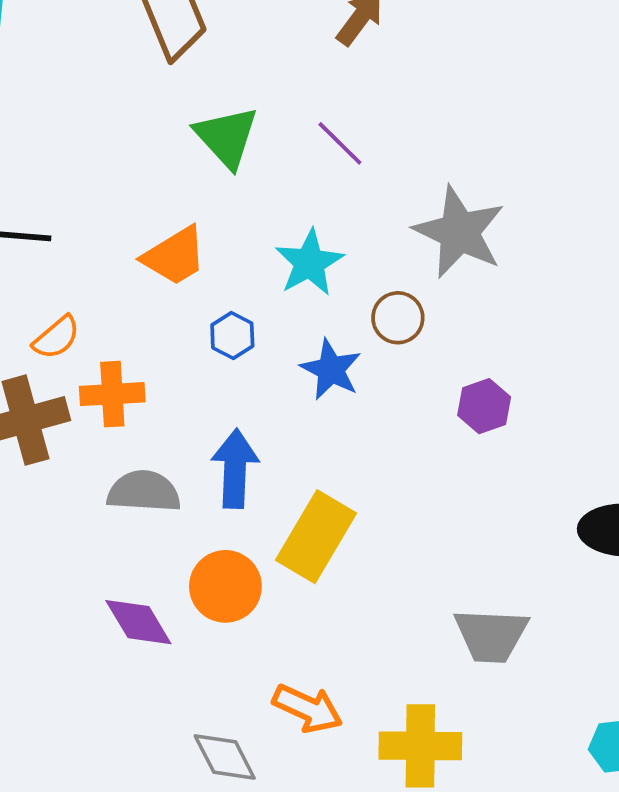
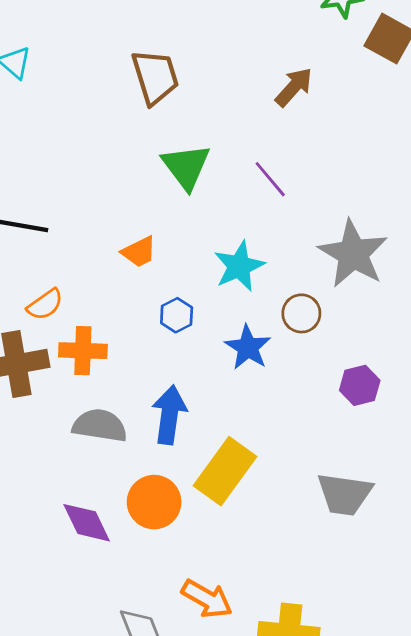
orange trapezoid: (175, 256) -> (139, 252), size x0.7
gray trapezoid: (491, 635) -> (344, 494), moved

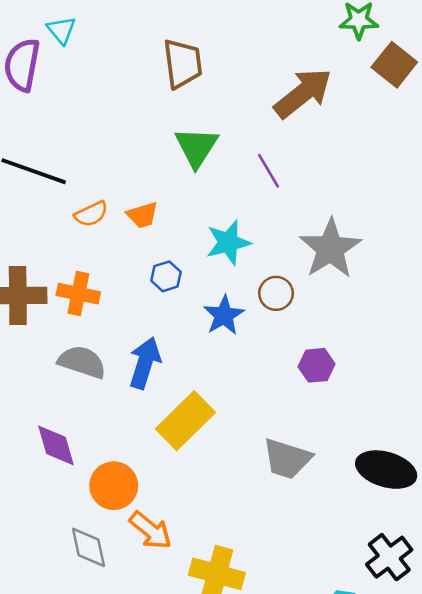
brown arrow: (294, 87) -> (303, 93), size x1.6
orange semicircle: (45, 305) -> (91, 214), moved
orange circle: (154, 502) -> (114, 486), moved

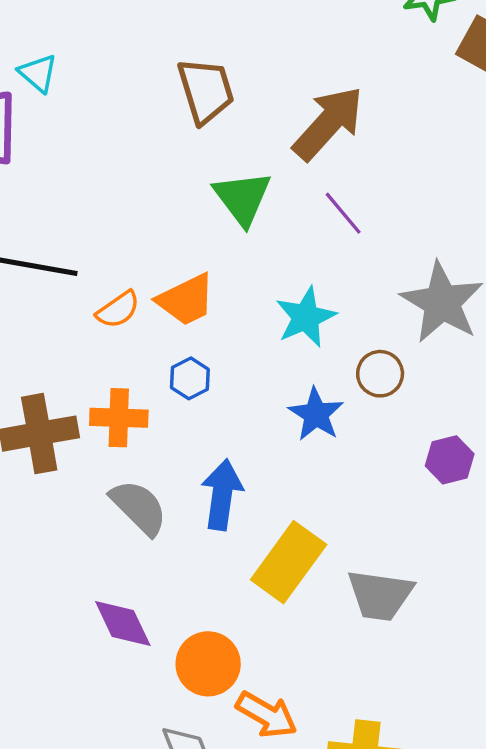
brown arrow: (303, 93) -> (328, 123), moved
orange trapezoid: (142, 215) -> (186, 300), size x1.4
blue hexagon: (166, 276) -> (190, 378), moved
gray semicircle: (82, 362) -> (139, 507), turned 36
gray trapezoid: (287, 459) -> (380, 595), moved

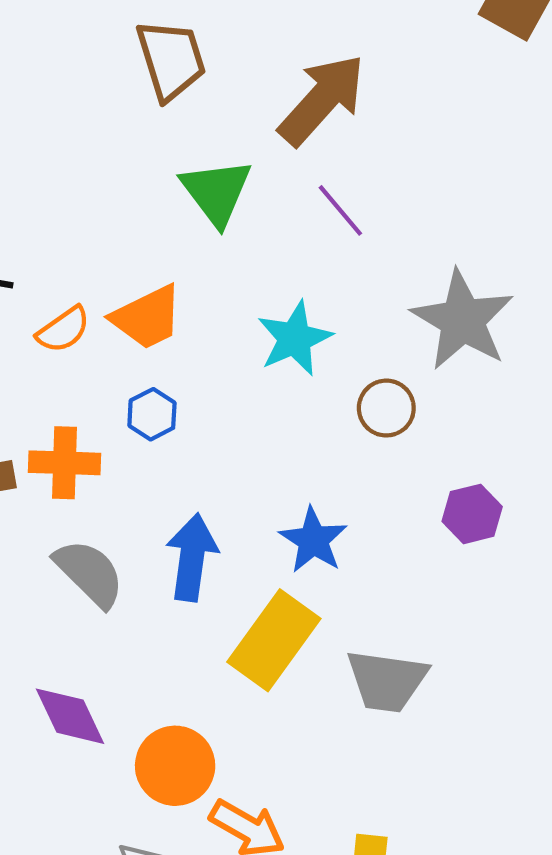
blue star: (316, 414) -> (313, 540), moved

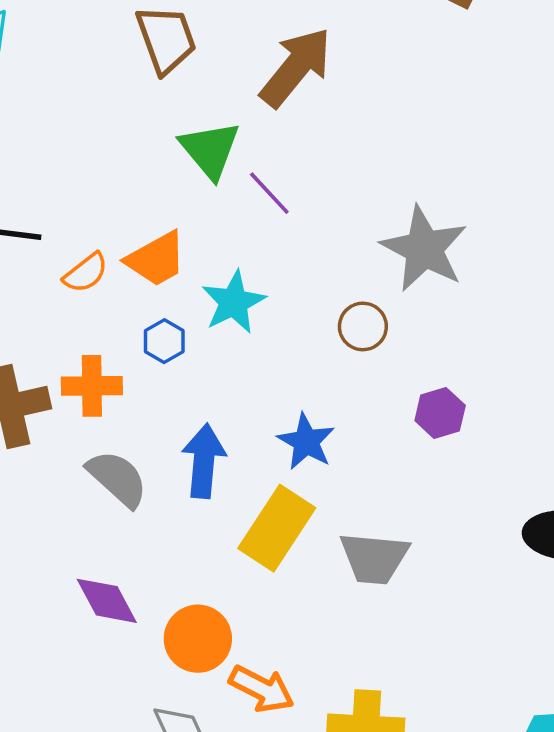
purple line: (340, 210) -> (269, 193), moved
cyan star: (295, 338) -> (234, 302), moved

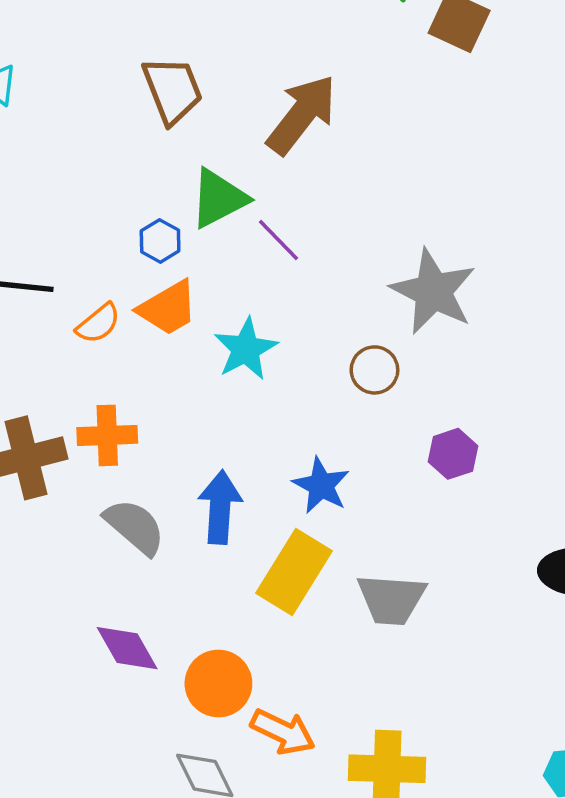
green triangle: (210, 150) -> (219, 198), turned 44
blue hexagon: (164, 341) -> (160, 241), moved

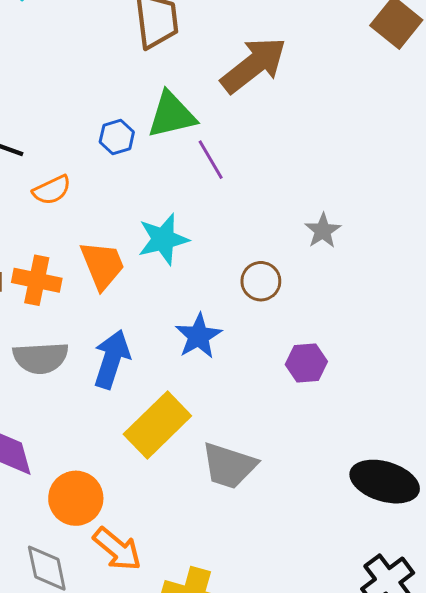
gray star: (433, 291) -> (323, 231), size x0.5
orange trapezoid: (168, 308) -> (102, 265), moved, turned -96
blue star: (321, 485) -> (199, 336), moved
gray semicircle: (135, 527) -> (41, 358), turned 122

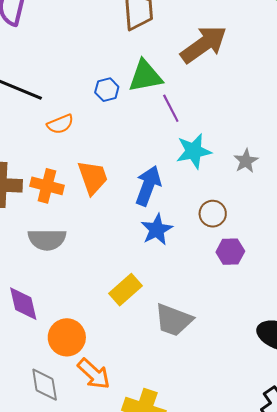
cyan star: (163, 239) -> (194, 151), moved
brown circle: (261, 281) -> (213, 214), moved
blue arrow: (112, 359) -> (148, 186), moved
yellow rectangle: (157, 425) -> (126, 290), size x0.7

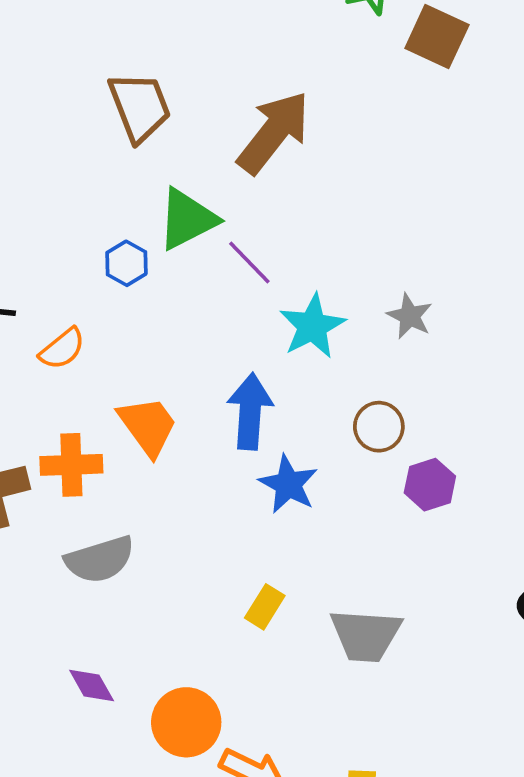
yellow rectangle: (126, 290) -> (265, 607), size x0.7
purple diamond: (23, 304) -> (92, 685), size x0.7

